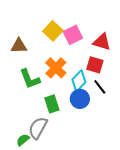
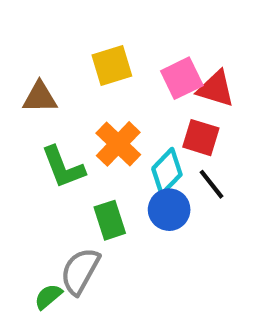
yellow square: (53, 31) -> (112, 65), turned 30
pink square: (73, 35) -> (182, 78), moved

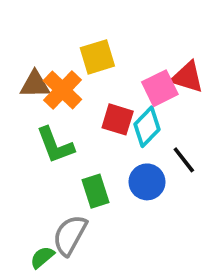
pink square: (182, 78) -> (160, 88), moved
red square: (201, 138) -> (118, 119), moved
orange cross: (118, 144) -> (62, 90), moved
cyan diamond: (167, 171) -> (147, 127), moved

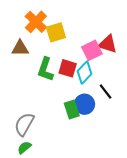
orange cross: (62, 90) -> (36, 22), moved
green L-shape: (55, 145) -> (45, 69), moved, turned 40
green rectangle: (96, 191) -> (72, 109), moved
gray semicircle: (70, 235) -> (24, 124), moved

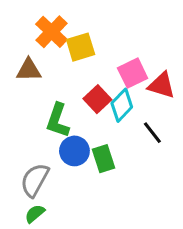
red triangle: (108, 44) -> (162, 85), moved
red square: (68, 68) -> (97, 99), turned 30
green L-shape: (45, 69) -> (58, 120), moved
blue circle: (84, 104) -> (74, 151), moved

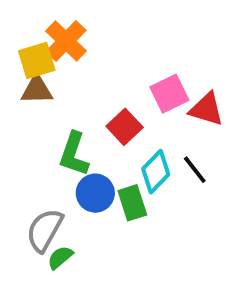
yellow square: (81, 47) -> (37, 60), moved
cyan diamond: (122, 105) -> (156, 172), moved
green semicircle: (35, 214) -> (60, 257), moved

